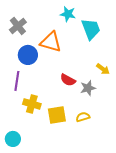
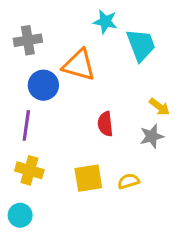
gray cross: (18, 26) -> (28, 40), turned 30
red semicircle: (68, 80) -> (105, 124), turned 56
gray star: (88, 88) -> (152, 136), moved
yellow cross: (32, 104) -> (29, 170), moved

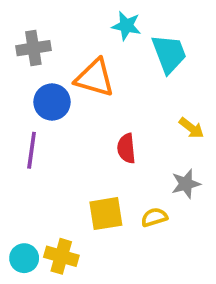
gray star: (152, 136) -> (186, 184), moved
yellow cross: (29, 170) -> (61, 256), moved

